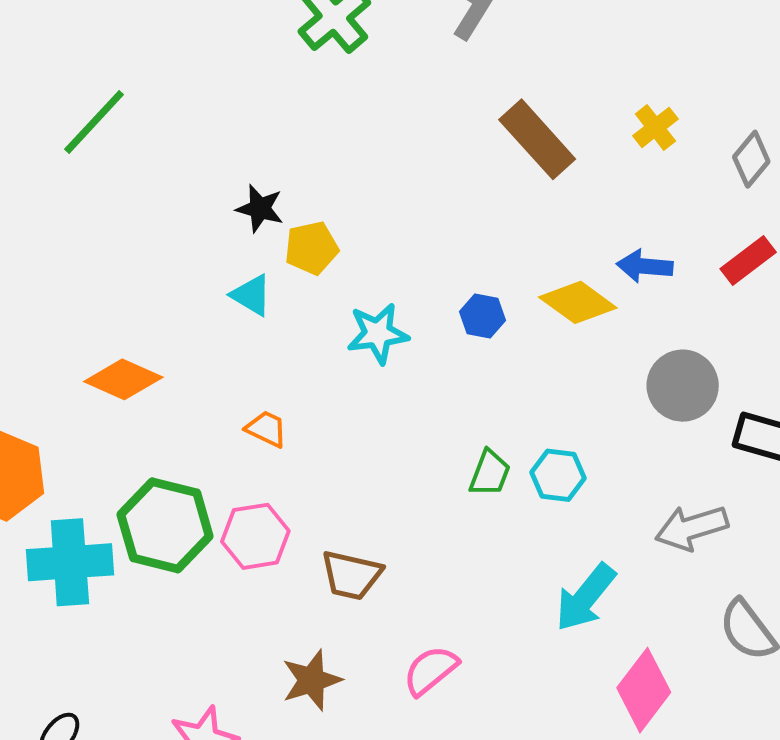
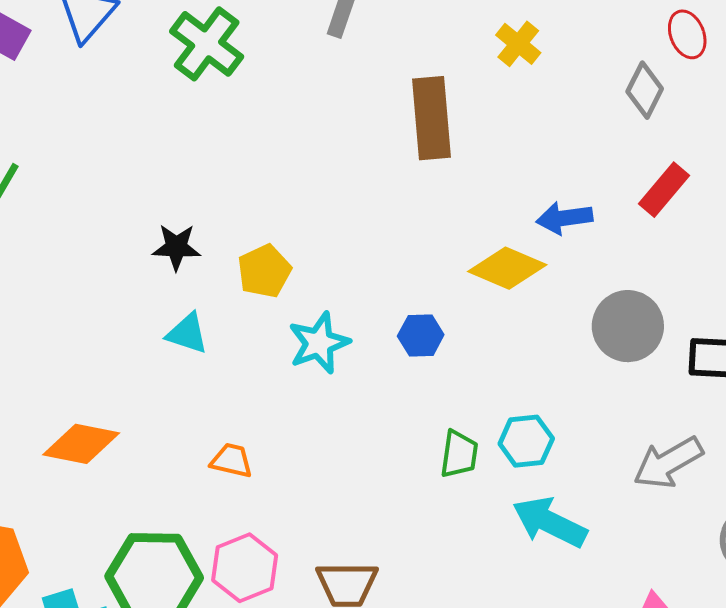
yellow cross: (655, 127) -> (518, 44), moved
brown rectangle: (537, 139) -> (431, 118), turned 50
yellow pentagon: (311, 248) -> (264, 271), moved
blue hexagon: (483, 316) -> (421, 335), moved
cyan arrow: (585, 597) -> (550, 522), moved, turned 90

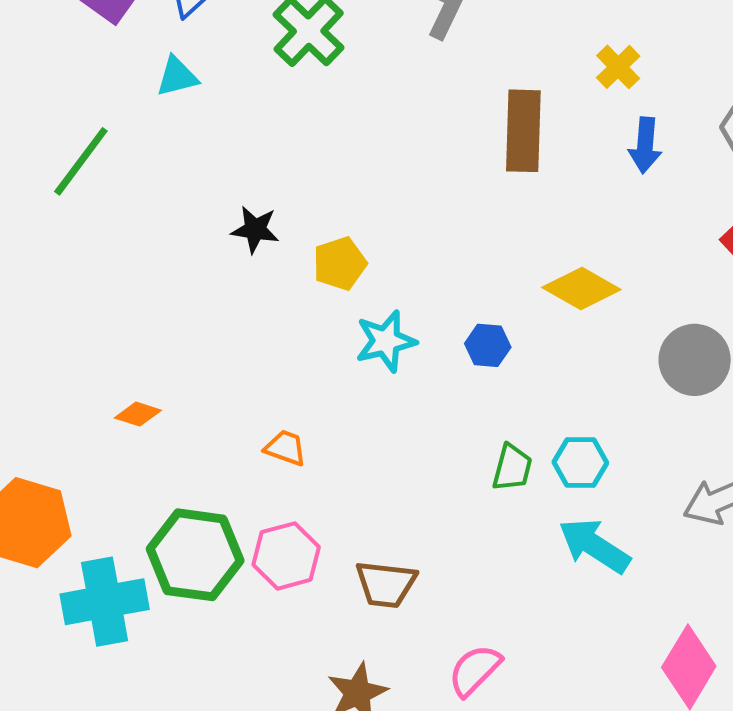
blue arrow: (564, 218) -> (645, 145), moved, turned -84
cyan triangle: (187, 333) -> (177, 77), moved, turned -39
orange diamond: (81, 444) -> (138, 414), size x0.6

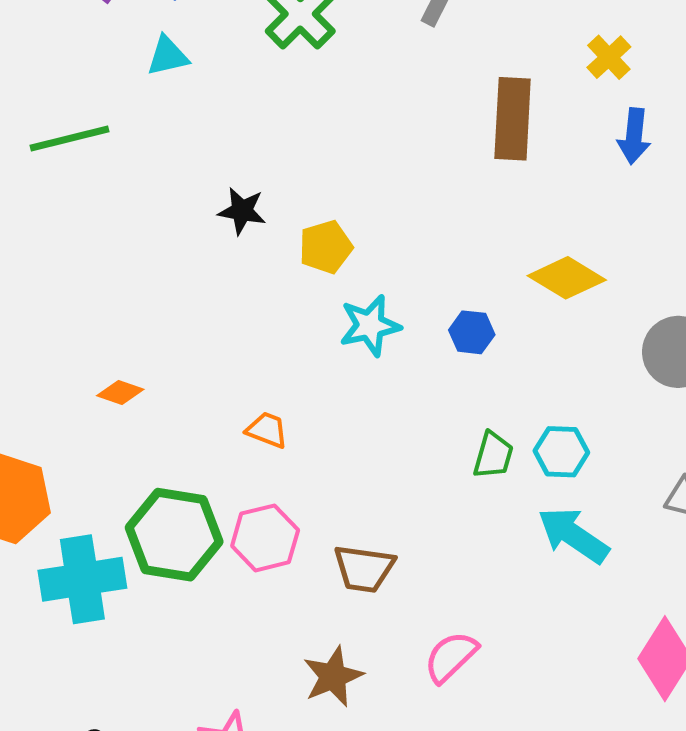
green line: (81, 161) -> (70, 138), turned 38

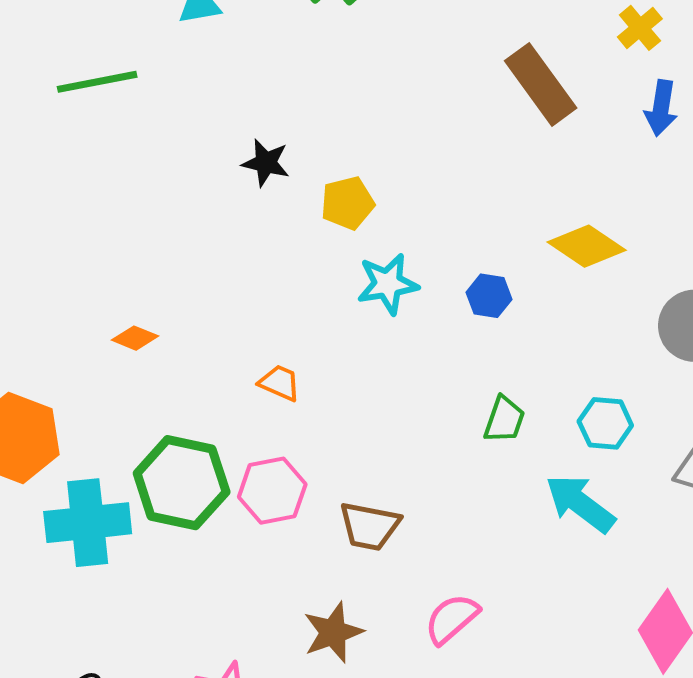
brown rectangle: (513, 119) -> (541, 84), turned -42
cyan hexagon: (561, 452) -> (605, 423), moved

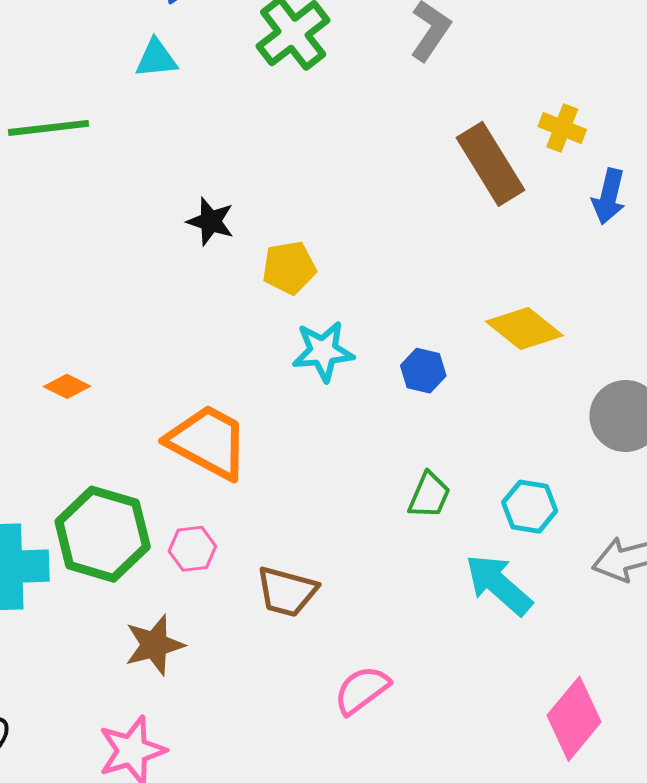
yellow cross: (640, 28) -> (562, 128), moved, turned -33
orange trapezoid: (280, 383) -> (208, 442), size x2.0
pink hexagon: (272, 491) -> (192, 549), size x0.7
brown star: (333, 632) -> (154, 645), moved

